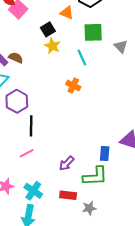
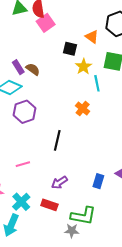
black square: (48, 29) -> (70, 49), turned 32
yellow star: (52, 46) -> (83, 67), moved
black line: (31, 126) -> (57, 140), moved
green L-shape: (95, 176) -> (83, 216), moved
red rectangle: (68, 195) -> (49, 205), moved

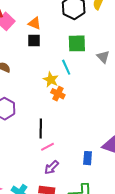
orange triangle: (92, 37) -> (35, 23), moved
yellow star: (83, 67) -> (51, 80), moved
pink line: (23, 164) -> (47, 147), moved

